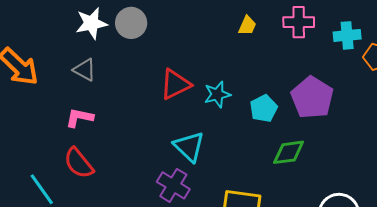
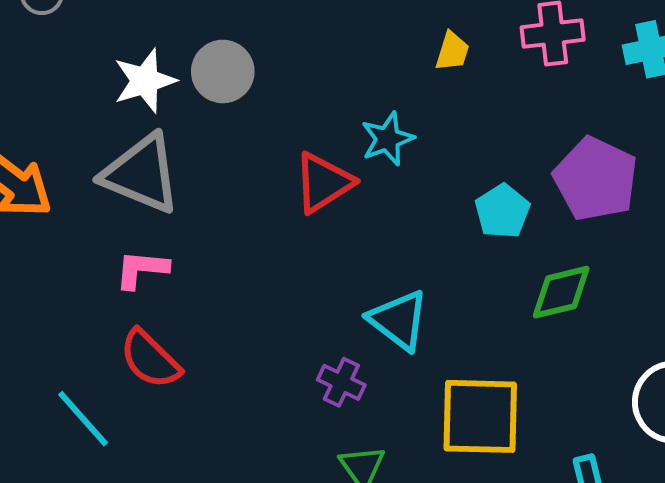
gray triangle: (85, 70) -> (141, 174), size x1.8
cyan star: (217, 94) -> (388, 139), moved
cyan triangle: (189, 146) -> (399, 320), moved
purple cross: (173, 185) -> (341, 382), size x0.7

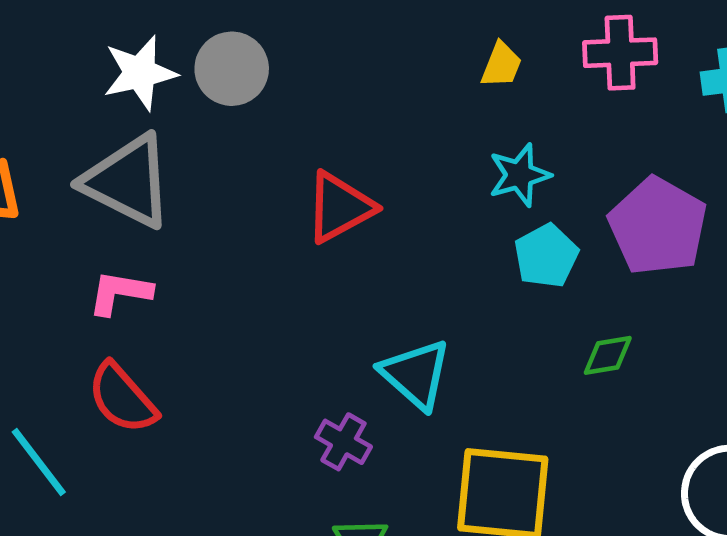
cyan star: (388, 139) -> (519, 175), moved
green diamond: (561, 292) -> (608, 355), size x0.7

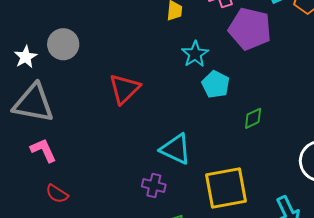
white star: (140, 73) -> (26, 57), size x0.7
purple pentagon: (658, 226) -> (250, 29), moved
pink L-shape: (120, 293) -> (43, 150), turned 72
red semicircle: (122, 398) -> (57, 194), size x0.7

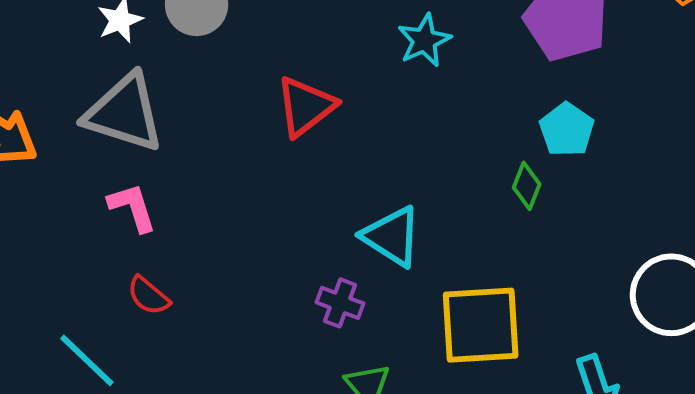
cyan star: (195, 54) -> (424, 40), moved
cyan pentagon: (216, 84) -> (567, 130), moved
green diamond: (253, 118) -> (527, 186), moved, turned -50

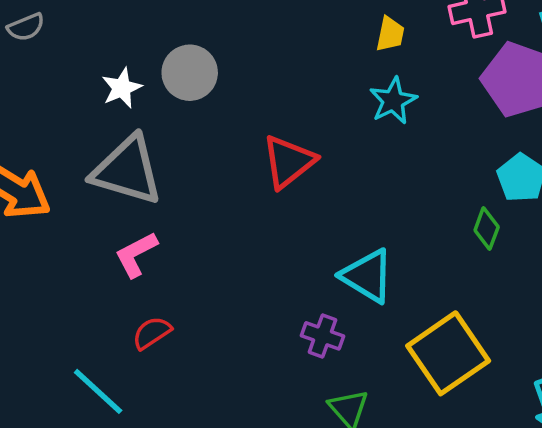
pink L-shape: (132, 207) -> (136, 254), turned -99
red semicircle: (148, 296) -> (152, 333), turned 108
yellow square: (481, 325) -> (448, 353), turned -30

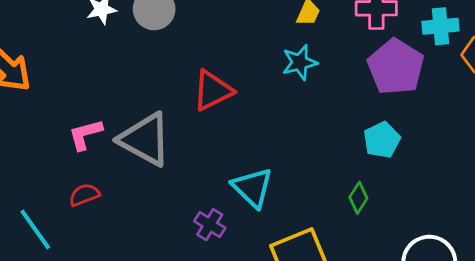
gray triangle: (127, 170) -> (145, 139), moved
green diamond: (487, 229) -> (358, 198), moved

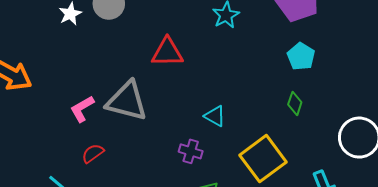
red triangle: (213, 90) -> (167, 52), turned 40
cyan triangle: (252, 188) -> (215, 116), size x0.7

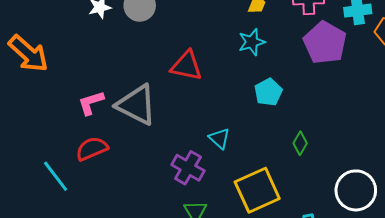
cyan pentagon: (301, 56) -> (268, 92), moved
purple cross: (191, 151) -> (188, 168), size x1.4
red semicircle: (93, 153) -> (92, 149), size x1.4

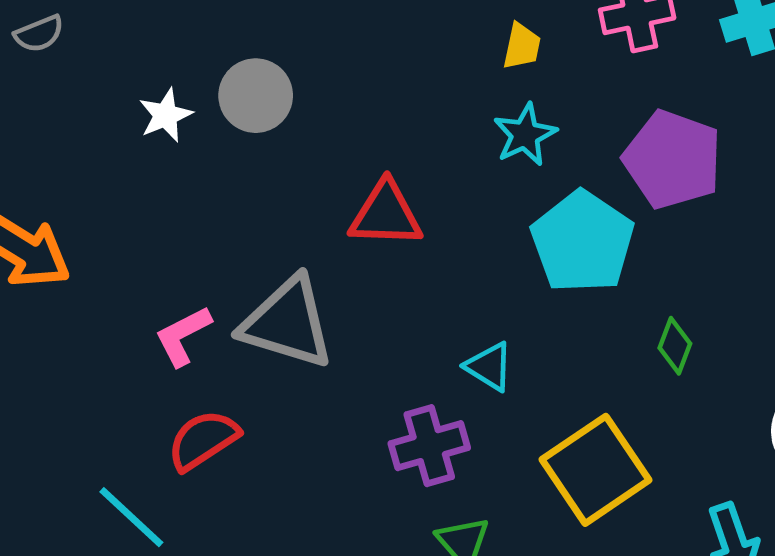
purple pentagon: (325, 43) -> (673, 160), moved
cyan pentagon: (268, 92) -> (583, 242), size x1.6
purple cross: (188, 168) -> (429, 446), turned -36

